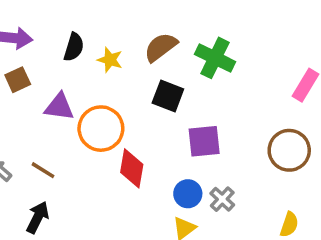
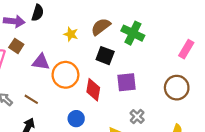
black semicircle: (74, 47) -> (38, 13), moved
brown square: (18, 80) -> (16, 46), turned -32
red diamond: (132, 168) -> (93, 90), moved
blue circle: (188, 194) -> (76, 119), moved

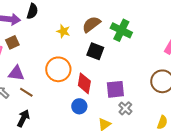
brown square: (16, 46) -> (12, 42), turned 32
purple triangle: (41, 62) -> (16, 73), moved
purple square: (126, 82) -> (115, 89), moved
blue circle: (76, 119) -> (79, 106), moved

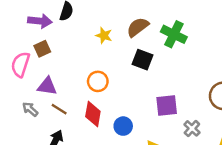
orange circle: (58, 69) -> (98, 81), size x0.7
red diamond: (84, 83) -> (93, 114), moved
gray cross: (125, 108) -> (192, 128), moved

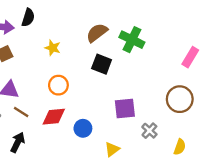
yellow star: (104, 36) -> (53, 48), moved
red diamond: (93, 114) -> (54, 117), turned 75

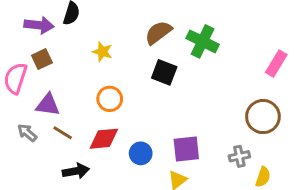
purple square: (125, 108) -> (186, 149), moved
gray cross: (149, 131) -> (239, 156), moved, turned 35
black arrow: (18, 142) -> (76, 171), moved, turned 54

